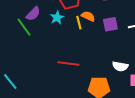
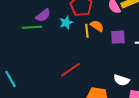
green line: (24, 27) -> (32, 27), turned -66
red line: (68, 63) -> (71, 70), turned -50

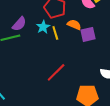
yellow line: (87, 31) -> (55, 33), moved
purple square: (118, 37) -> (88, 34), moved

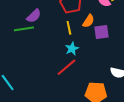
orange semicircle: (74, 25) -> (88, 21), turned 96
cyan star: (43, 27) -> (72, 49), moved

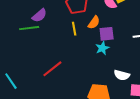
cyan star: (72, 49) -> (102, 48), moved
red line: (66, 67) -> (52, 69), moved

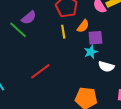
green line: (29, 28) -> (18, 30), turned 48
white semicircle: (122, 75) -> (106, 67), moved

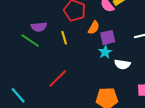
purple semicircle: (29, 18) -> (39, 27), turned 42
yellow line: (63, 32) -> (64, 38), moved

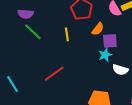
purple semicircle: (39, 27) -> (26, 14), moved

